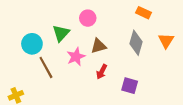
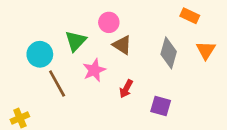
orange rectangle: (144, 13) -> (190, 16), moved
brown triangle: (98, 46) -> (122, 45), moved, turned 49

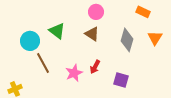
pink circle: (109, 22) -> (96, 12), moved
green triangle: (76, 41) -> (57, 31), turned -36
pink star: (94, 70) -> (74, 73), moved

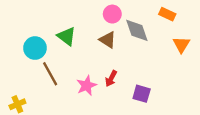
gray diamond: (127, 40) -> (137, 30), moved, turned -35

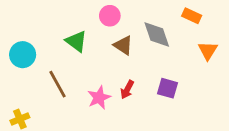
pink circle: (112, 14) -> (110, 16), moved
cyan circle: (35, 48) -> (23, 55), moved
purple square: (142, 94) -> (167, 88), moved

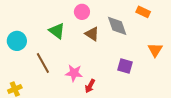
orange triangle: (208, 51) -> (155, 50), moved
red arrow: (127, 90) -> (90, 86), moved
pink star: (99, 98) -> (74, 73), turned 30

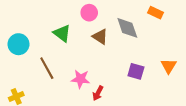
orange triangle: (155, 50) -> (169, 66), moved

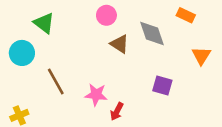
green triangle: (62, 33) -> (44, 23), moved
orange triangle: (169, 66) -> (201, 56), moved

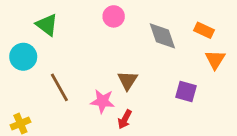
orange rectangle: (186, 15) -> (204, 30), moved
brown triangle: (119, 44) -> (128, 80), moved, turned 30
purple square: (162, 85) -> (186, 92), moved

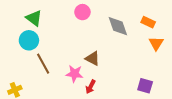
cyan circle: (23, 57) -> (29, 40), moved
brown triangle: (128, 80) -> (93, 58), turned -35
purple square: (186, 92) -> (145, 86), moved

